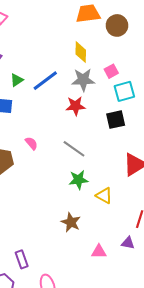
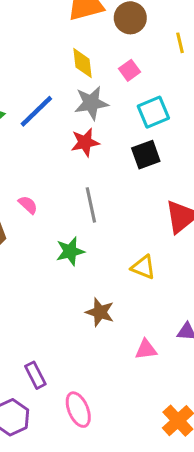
pink square: (111, 71) -> (129, 70), moved
gray line: (74, 149) -> (91, 205), turned 50
green star: (78, 180) -> (70, 251), moved

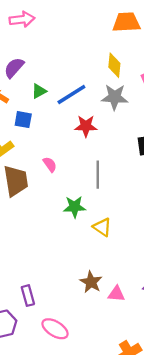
red star: (85, 142) -> (86, 126), moved
yellow triangle: (143, 267) -> (102, 227), moved
brown star: (100, 312) -> (91, 282), moved
pink ellipse: (78, 410) -> (55, 329), turned -48

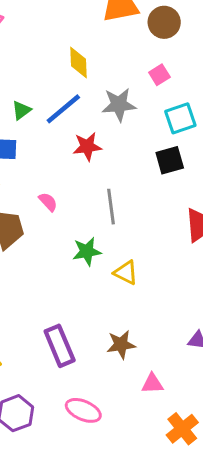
yellow diamond: (114, 65) -> (79, 62), moved
brown star: (91, 282) -> (121, 345), turned -30
pink triangle: (116, 294) -> (152, 384), moved
purple rectangle: (28, 296) -> (60, 346), moved, size x1.5

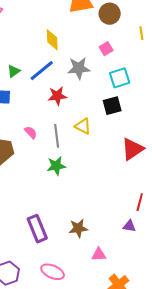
gray line: (111, 207) -> (57, 136), moved
yellow triangle: (126, 273) -> (83, 126), moved

